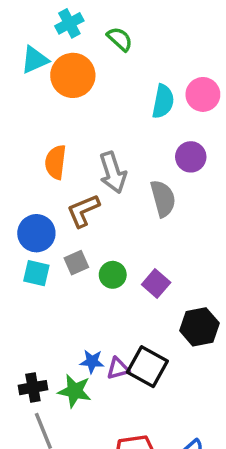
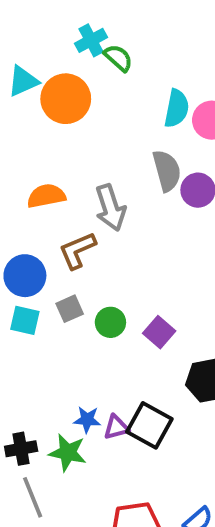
cyan cross: (69, 23) -> (91, 40), moved
cyan semicircle: (163, 101) -> (177, 108), moved
orange semicircle: (55, 162) -> (46, 196), turned 72
gray semicircle: (163, 199) -> (167, 171), moved

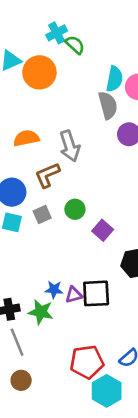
gray semicircle: (167, 171) -> (108, 105), moved
green circle: (110, 322) -> (75, 209), moved
black square: (149, 425) -> (96, 293), turned -32

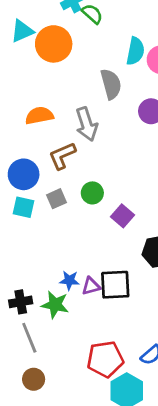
gray semicircle: (108, 105) -> (111, 84), moved

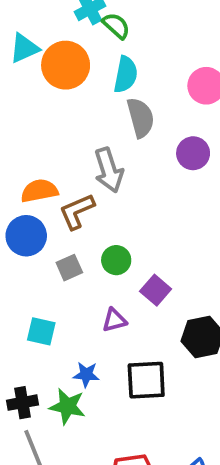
cyan semicircle: (135, 51) -> (126, 74), moved
orange semicircle: (39, 116) -> (39, 191), moved
cyan square: (24, 207) -> (41, 331), moved
purple triangle: (91, 286) -> (114, 320), moved

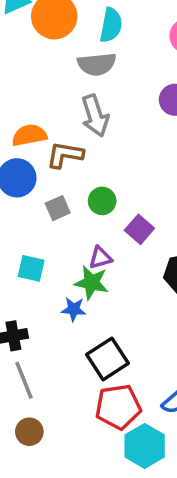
gray semicircle: (141, 118) -> (97, 64), moved, turned 99
brown L-shape: (77, 211) -> (65, 155), turned 33
black square: (146, 380) -> (107, 359), moved, turned -30
green star: (67, 406) -> (91, 283), moved

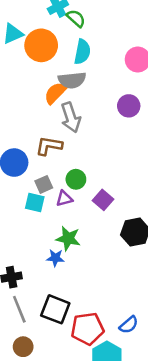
orange semicircle: (29, 135) -> (55, 93), moved, turned -35
purple triangle: (100, 258) -> (64, 199), moved
cyan square: (31, 268) -> (35, 202), moved
black square: (107, 359) -> (55, 309), moved, turned -36

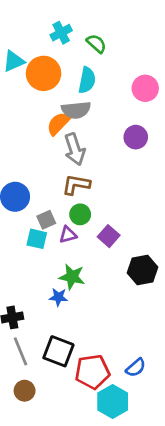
green semicircle: (76, 18) -> (96, 44), moved
brown L-shape: (49, 146) -> (76, 185), moved

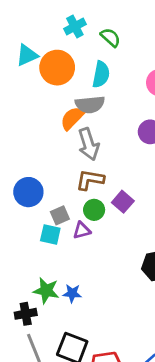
purple square: (109, 236) -> (123, 202), moved
green star: (72, 277) -> (46, 291), moved

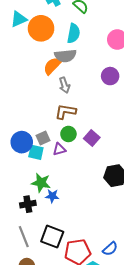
gray arrow: (89, 144) -> (64, 85), size x0.7
blue circle: (28, 192) -> (22, 142), moved
purple square: (123, 202) -> (92, 138), moved
green star: (46, 291) -> (41, 183), moved
black cross: (26, 314) -> (28, 204), moved

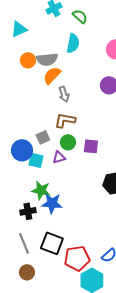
orange circle: (41, 28) -> (28, 60), moved, size x0.6
gray semicircle: (65, 56) -> (47, 59), moved
gray square: (43, 138) -> (43, 137), moved
purple square: (92, 138) -> (91, 146), turned -35
blue star: (52, 196) -> (52, 203), size x1.5

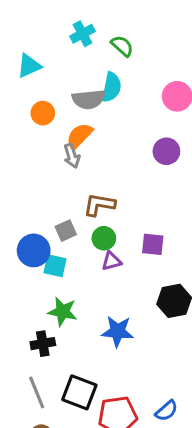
gray semicircle: (47, 59) -> (89, 99), moved
gray arrow: (64, 94) -> (72, 156), moved
purple square: (91, 146) -> (153, 244), moved
purple triangle: (59, 157) -> (111, 261), moved
blue star: (52, 203) -> (118, 331), moved

